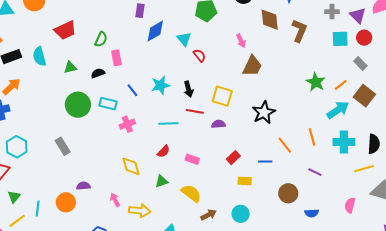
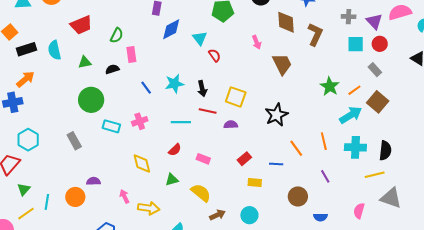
brown trapezoid: (252, 66) -> (282, 64), moved, turned -55
cyan rectangle: (108, 104) -> (111, 126), moved
purple line: (315, 172) -> (325, 176), turned 32

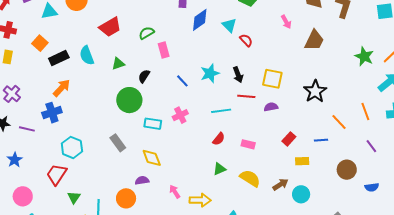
green semicircle: (117, 35) -> (147, 33), turned -140
brown trapezoid: (282, 64) -> (314, 40), turned 60
black semicircle: (112, 69) -> (144, 76), moved, turned -32
yellow diamond: (142, 164) -> (152, 158), moved
brown arrow: (217, 215) -> (280, 184), moved

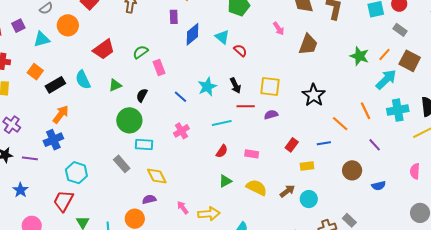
cyan rectangle: (153, 124) -> (144, 145), moved

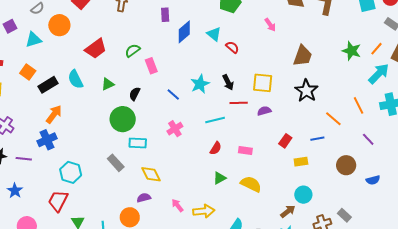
brown trapezoid: (308, 44) -> (303, 56), moved
brown arrow: (287, 191) -> (288, 211), moved

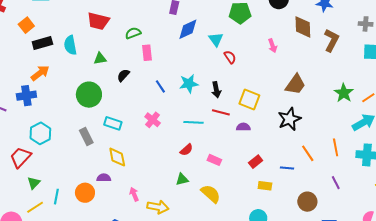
red trapezoid: (96, 49) -> (98, 21), turned 35
green circle: (123, 119) -> (89, 95), moved
pink cross: (175, 129) -> (153, 120), turned -35

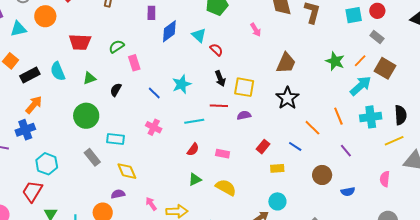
black arrow: (216, 90) -> (220, 78), moved
blue line: (287, 168) -> (295, 146), turned 40

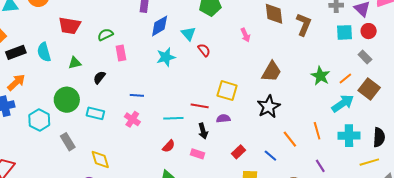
black arrow: (220, 78) -> (203, 131), moved
cyan star: (182, 84) -> (166, 57), moved
blue line: (154, 93) -> (137, 95), moved, turned -48
cyan rectangle: (116, 139) -> (95, 113), moved
cyan hexagon: (47, 164) -> (39, 120), moved

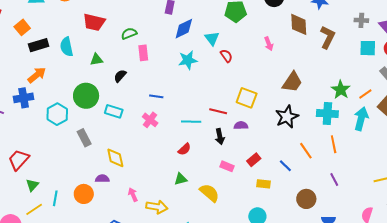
cyan arrow: (343, 103) -> (361, 119), turned -45
cyan cross: (349, 136) -> (327, 114), moved
pink rectangle: (197, 154) -> (227, 166), moved

